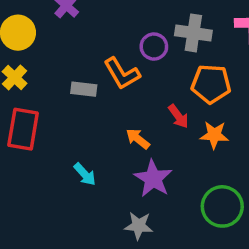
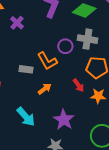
orange arrow: (138, 139) -> (45, 89), moved, turned 104
cyan arrow: (85, 174) -> (26, 117), size x1.5

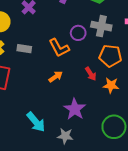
gray rectangle: (26, 69) -> (24, 49), moved
cyan arrow: (26, 117) -> (36, 122), moved

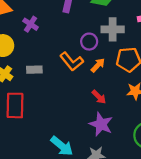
red arrow: (91, 74) -> (99, 97), moved
orange arrow: (56, 77) -> (98, 65), moved

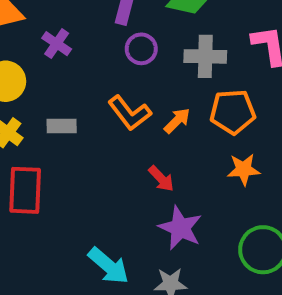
purple circle: (89, 42) -> (141, 49), moved
red arrow: (99, 97) -> (161, 179), moved

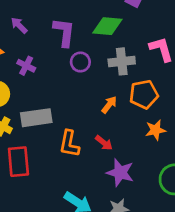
orange L-shape: (130, 113) -> (69, 144), moved, turned 56
gray rectangle: (62, 126) -> (36, 118), size x1.6

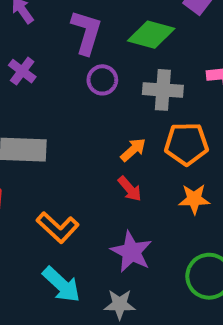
red arrow: (104, 143) -> (130, 189), moved
orange L-shape: (69, 144) -> (58, 227), moved, turned -68

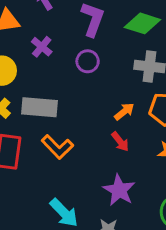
purple circle: (102, 80) -> (88, 61), moved
orange L-shape: (58, 227) -> (57, 147), moved

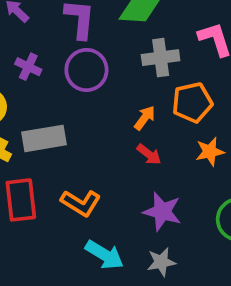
purple circle: (88, 61) -> (86, 70), size x1.5
orange L-shape: (57, 147) -> (81, 203), moved

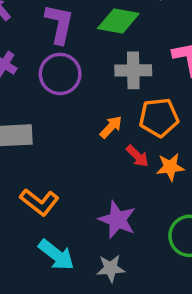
red arrow: (149, 154) -> (137, 156), moved

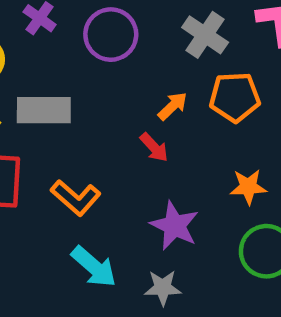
gray cross: (133, 70) -> (205, 35), turned 32
red arrow: (137, 156) -> (154, 147), moved
orange star: (170, 167) -> (248, 187), moved

